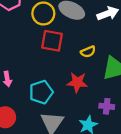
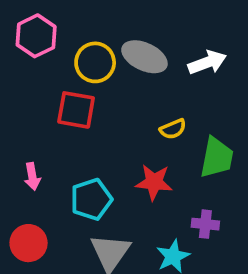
red square: (52, 41) -> (76, 110), moved

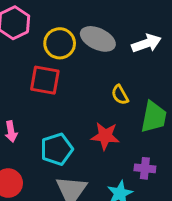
yellow semicircle: (173, 129) -> (120, 95), turned 84

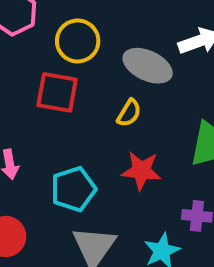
gray ellipse: (98, 39) -> (148, 66), moved
yellow semicircle: (120, 95) -> (129, 113), moved, turned -120

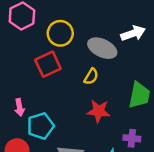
red square: (57, 92) -> (48, 64), turned -35
cyan pentagon: (74, 189) -> (40, 126), moved

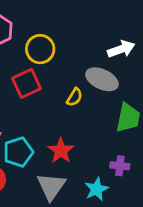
gray ellipse: (102, 48) -> (102, 79), moved
red star: (99, 111) -> (61, 151), moved, turned 30

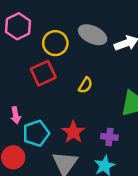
gray ellipse: (102, 79) -> (93, 35), moved
purple cross: (120, 166) -> (109, 137), moved

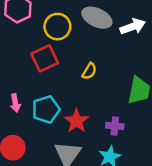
cyan pentagon: (36, 133) -> (46, 109), moved

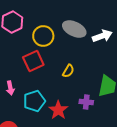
pink arrow: (15, 103) -> (10, 88), moved
purple cross: (115, 126) -> (86, 102), moved

